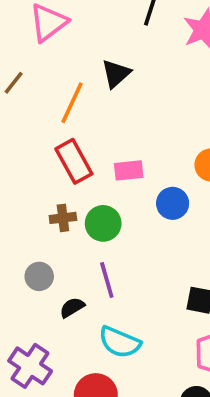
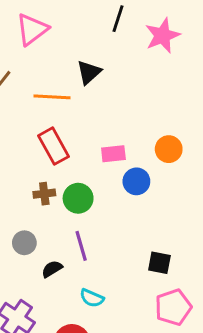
orange line: (72, 103) -> (52, 97), turned 68
pink rectangle: (129, 170) -> (113, 154), moved
cyan semicircle: (120, 342) -> (92, 298), size x0.7

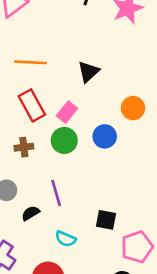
black triangle: (89, 72) -> (88, 72), moved
pink rectangle: (113, 154) -> (67, 112), moved, turned -45
green circle: (78, 198) -> (64, 140), moved
black square: (159, 263) -> (106, 220), moved

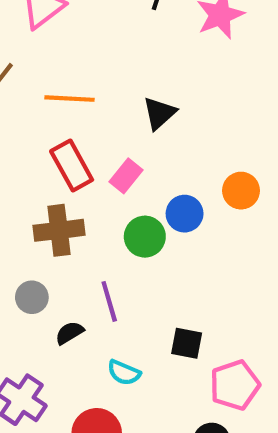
orange circle: (133, 108) -> (241, 191), moved
green circle: (64, 140) -> (145, 237), moved
brown cross: (24, 147) -> (59, 230), size x1.6

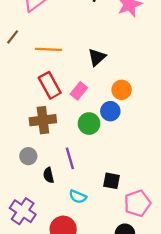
orange circle: (241, 191) -> (122, 90), moved
black semicircle: (69, 333) -> (49, 175), turned -72

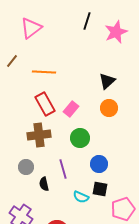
black triangle: (97, 57) -> (107, 81), moved
blue circle: (110, 111) -> (99, 164), moved
cyan semicircle: (78, 197) -> (81, 197), moved

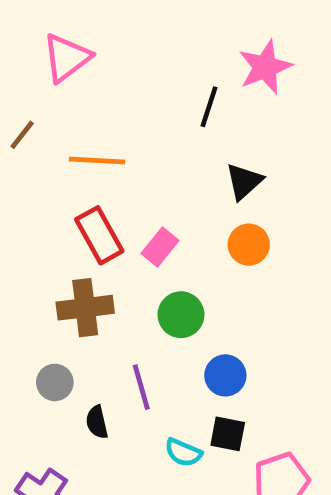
black line: (87, 21) -> (209, 107), moved

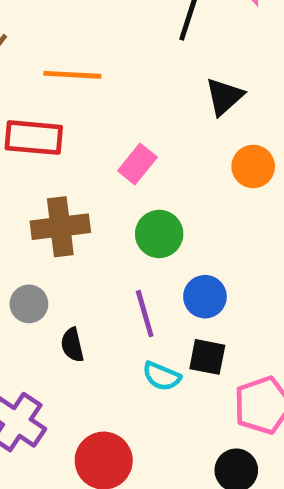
red rectangle: (99, 235) -> (34, 138), moved, turned -56
orange circle: (249, 245) -> (253, 166), moved
purple line: (141, 387) -> (145, 314), moved

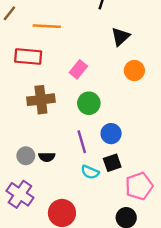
gray circle: (29, 304) -> (26, 156), moved
black semicircle: (72, 345) -> (47, 157), turned -77
black square: (207, 357) -> (112, 163), turned -30

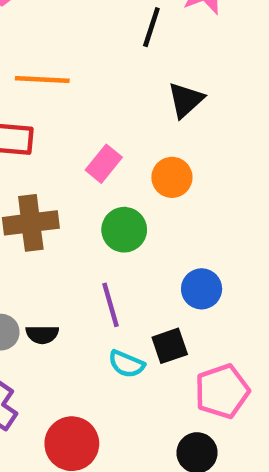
orange circle: (134, 71) -> (172, 177), moved
blue circle: (111, 134) -> (202, 289), moved

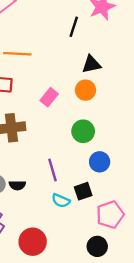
black triangle: (186, 100) -> (91, 64), turned 30
orange circle: (172, 177) -> (85, 90), moved
green circle: (124, 230) -> (83, 131), moved

